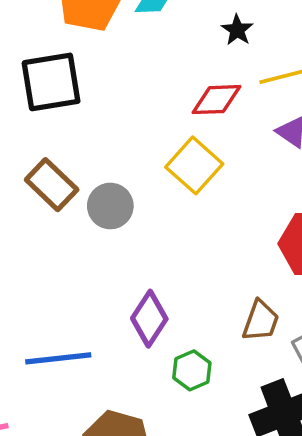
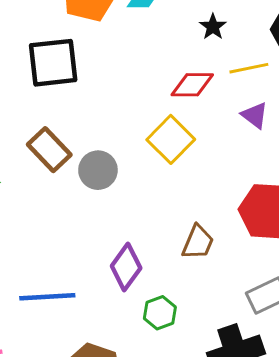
brown trapezoid: (261, 321) -> (198, 242), moved

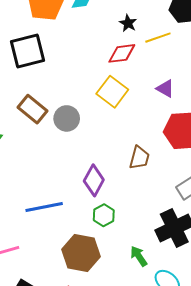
black star: (213, 27) -> (128, 23), moved
purple triangle: (255, 115) -> (165, 89), moved
green hexagon: (160, 313) -> (104, 215), moved

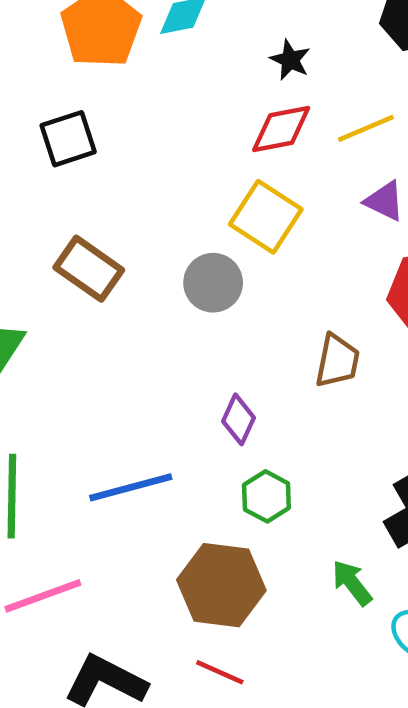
yellow line: (158, 38) -> (366, 128), moved
black square: (28, 51) -> (68, 139), size x0.7
gray circle: (67, 118) -> (213, 283), moved
purple diamond: (94, 180) -> (239, 419), size x0.7

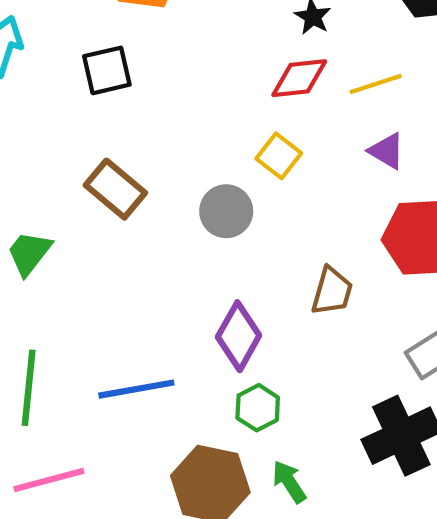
yellow square: (266, 217) -> (279, 156), size x0.7
purple diamond: (239, 419) -> (239, 336), size x1.5
green arrow: (352, 583) -> (289, 482), moved

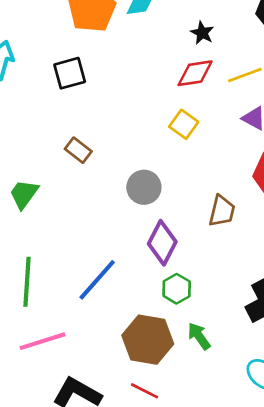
brown rectangle: (115, 189) -> (78, 150), size x0.7
gray circle: (226, 211) -> (144, 187), moved
blue line: (136, 389) -> (97, 280), turned -36

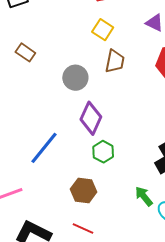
brown trapezoid: (222, 211) -> (115, 61), moved
green arrow: (199, 336) -> (144, 196), moved
brown hexagon: (148, 340) -> (84, 190), size x0.7

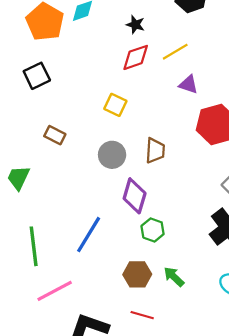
yellow square: (103, 30) -> (115, 105), moved
brown trapezoid: (115, 61) -> (155, 151), moved
green arrow: (144, 196) -> (174, 277), moved

